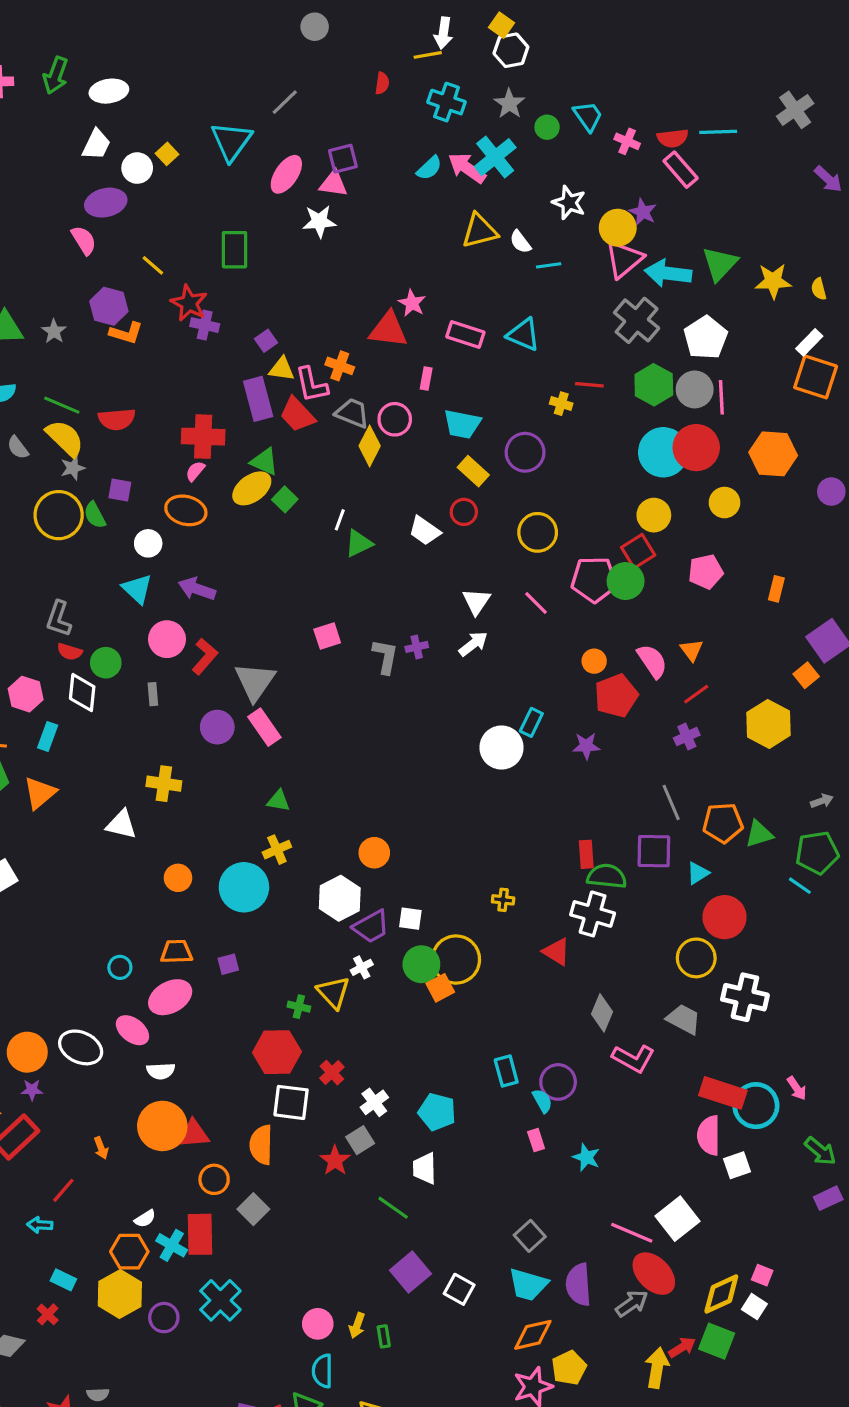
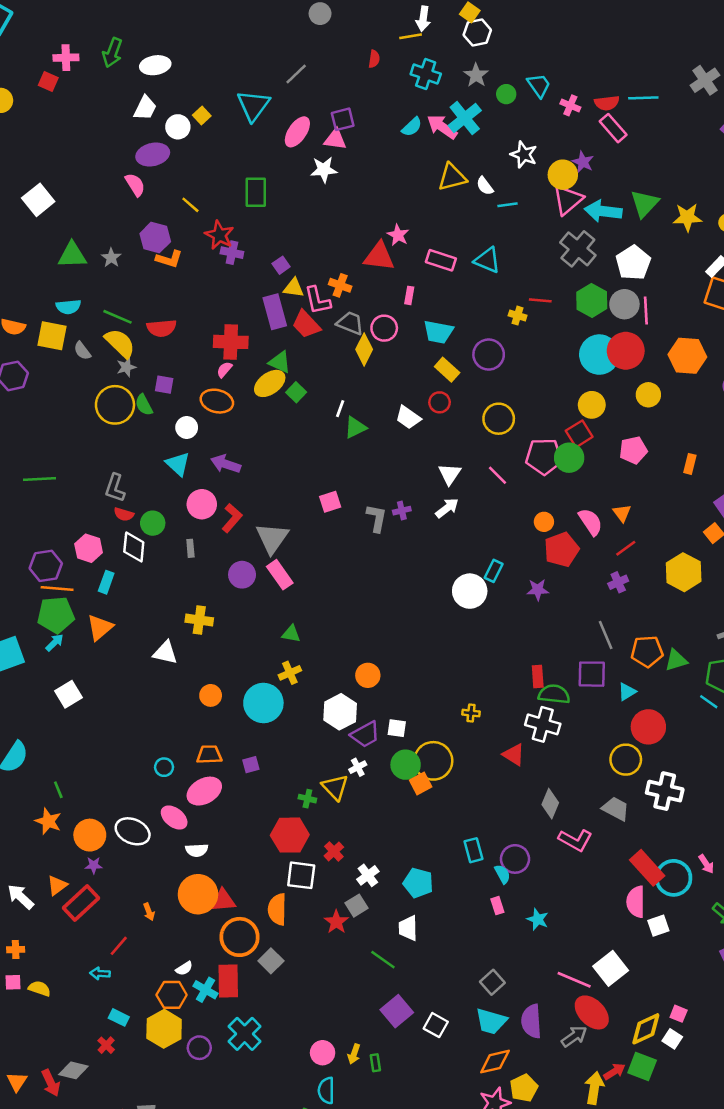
red rectangle: (723, 1093) -> (647, 868), turned 30
orange circle: (214, 1179) -> (240, 937), size x1.6

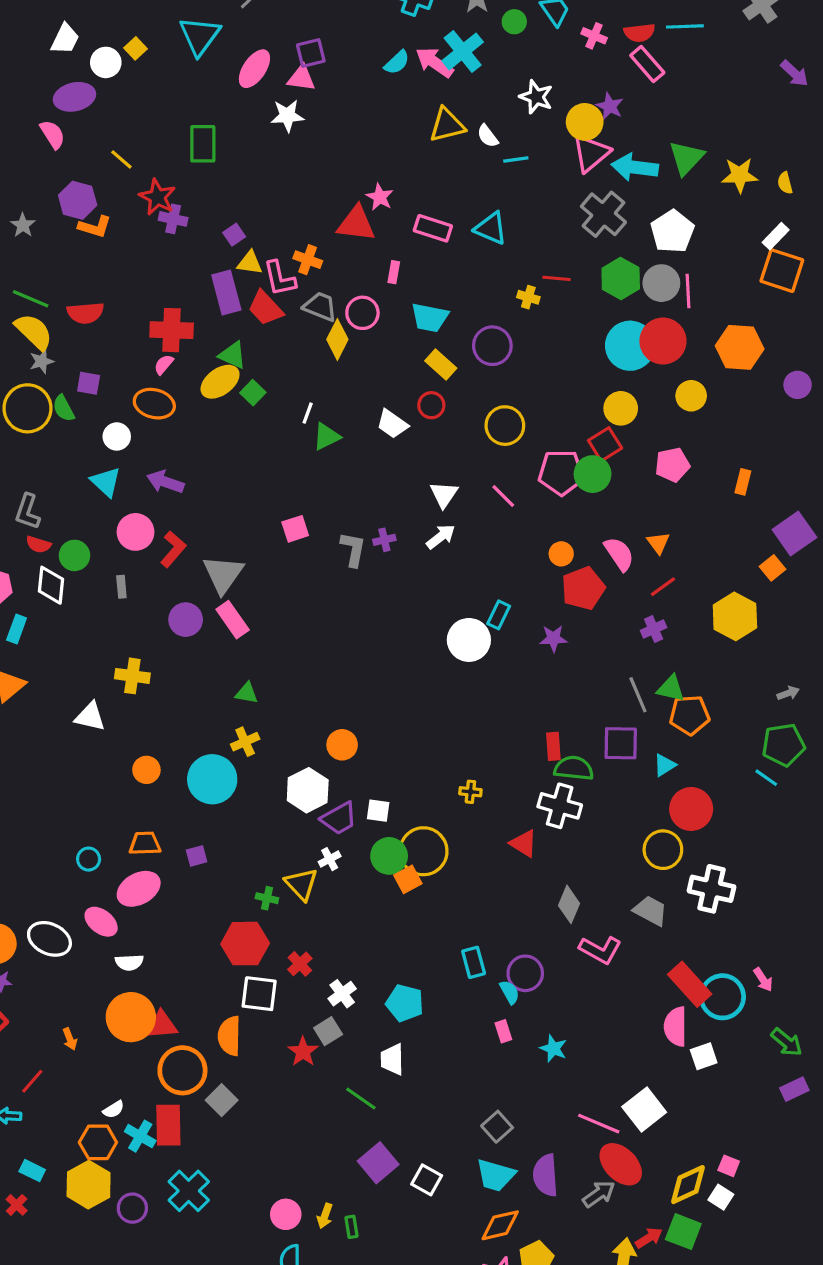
green triangle: (676, 660) -> (671, 688), moved, turned 30

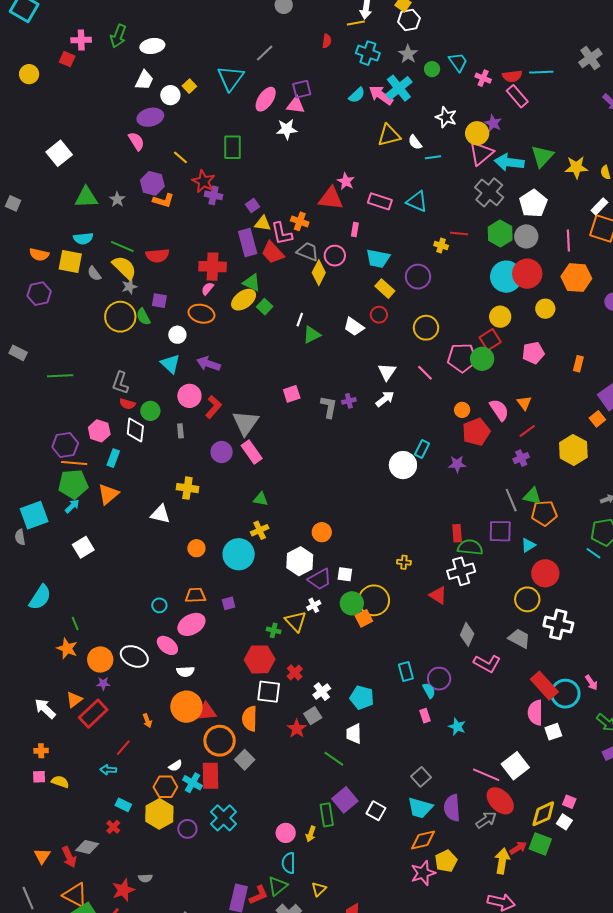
pink line: (688, 291) -> (568, 240), moved
white cross: (560, 806) -> (461, 571), turned -32
green rectangle: (351, 1227) -> (327, 815), moved, size x1.6

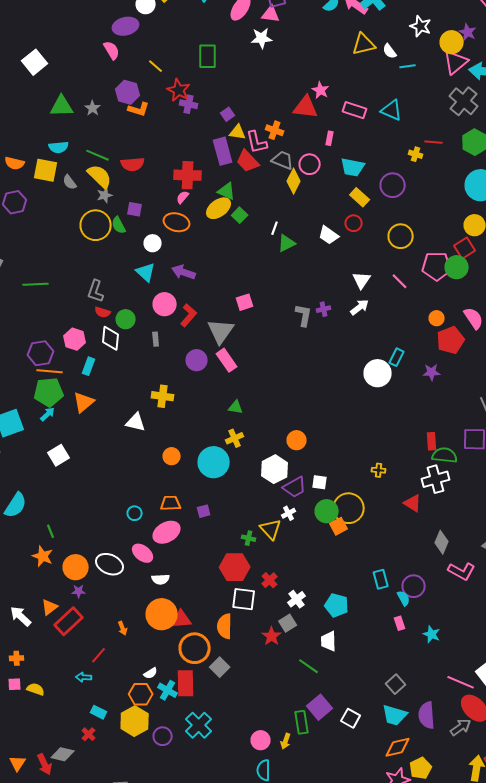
pink square: (292, 394) -> (245, 302), moved

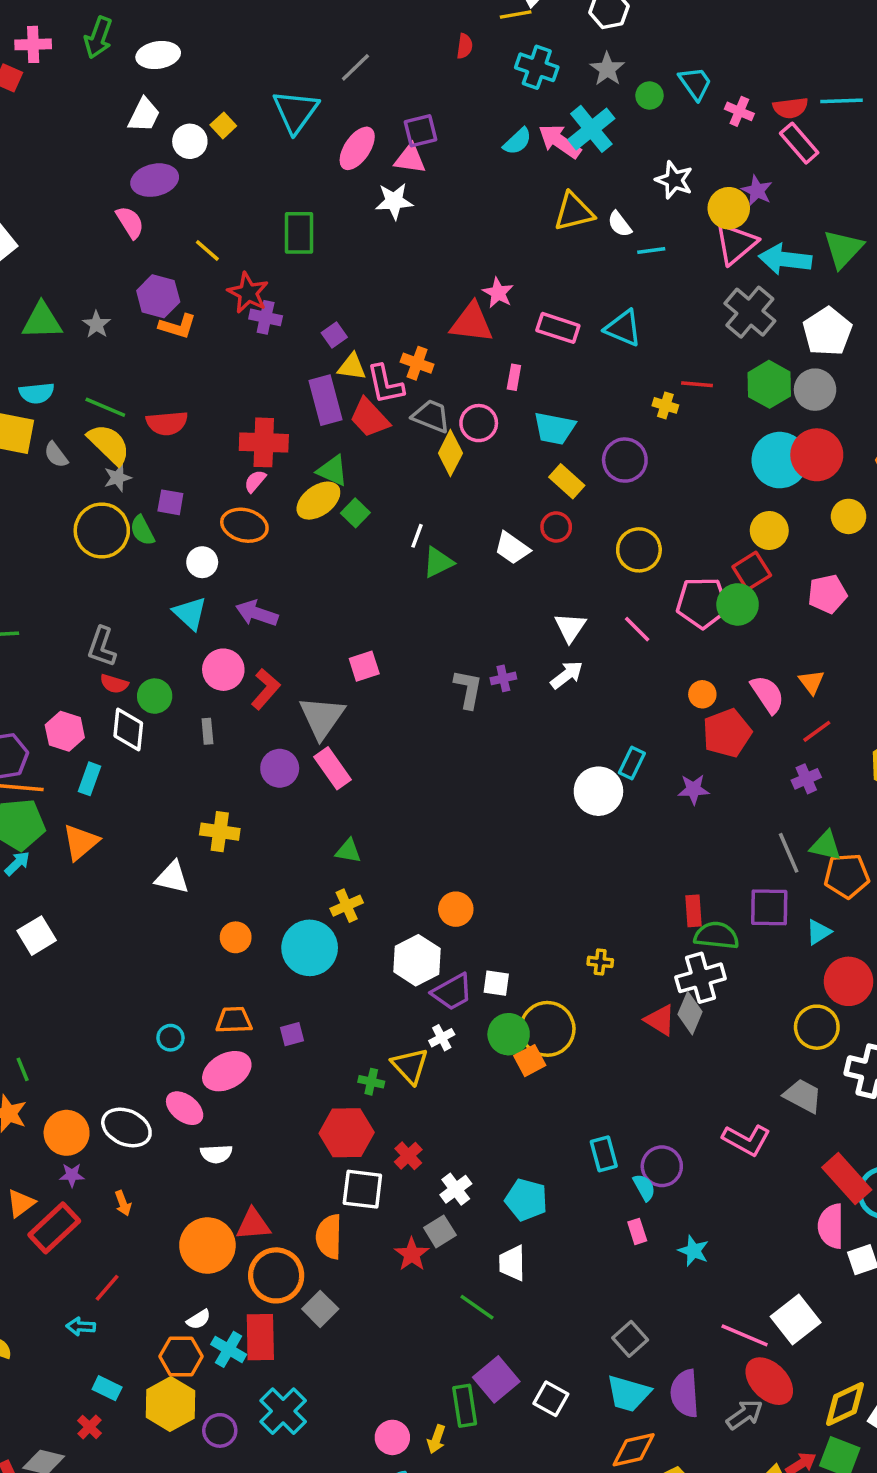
gray diamond: (442, 542) -> (690, 1013), moved
orange circle: (162, 614) -> (207, 1246), moved
orange arrow: (123, 628) -> (123, 1203), moved

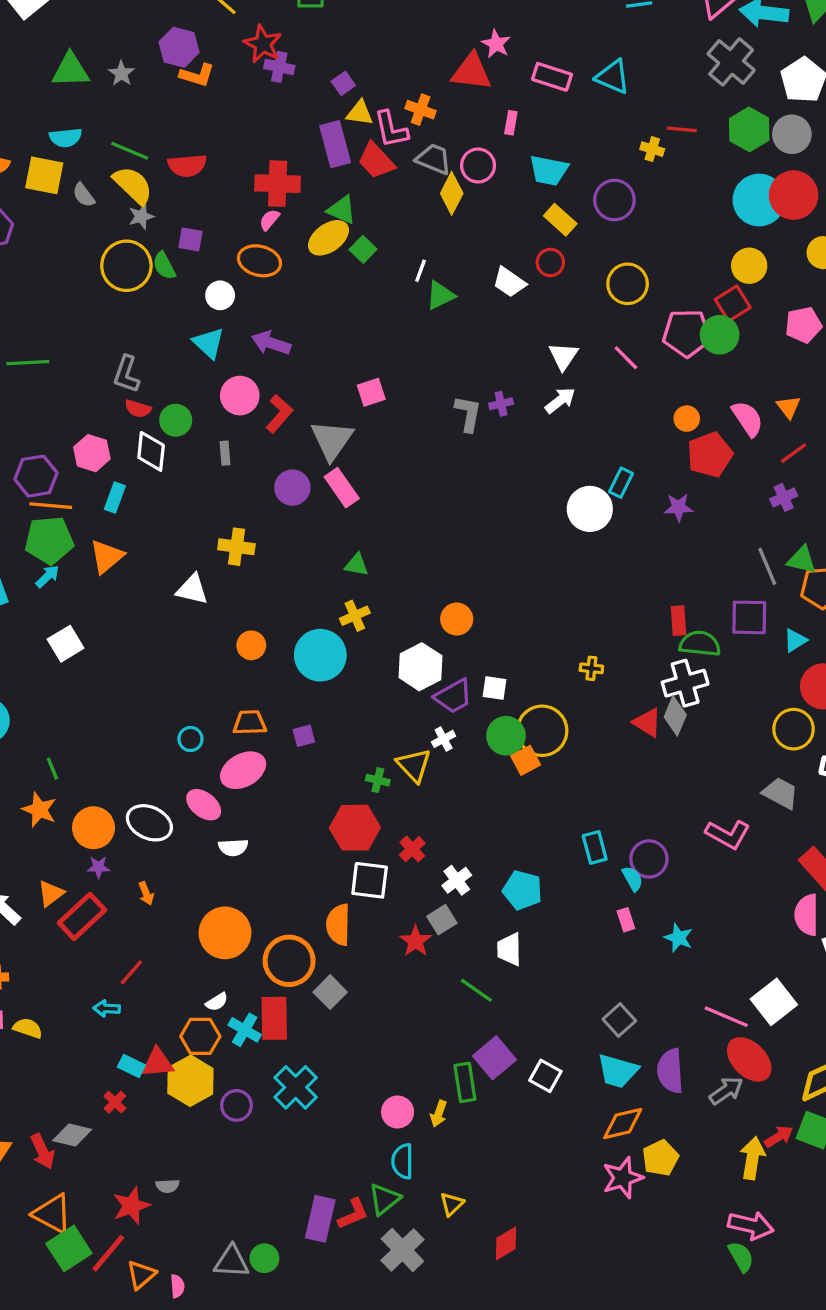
red triangle: (253, 1224) -> (158, 1063), moved

